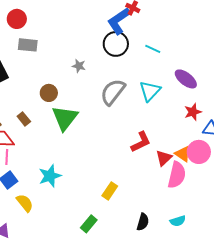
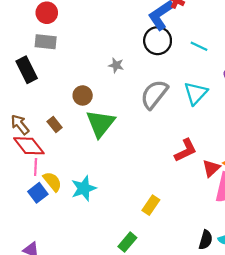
gray rectangle: (28, 45) -> (46, 42), moved
yellow semicircle: (25, 203) -> (52, 182), moved
black semicircle: (143, 222) -> (206, 240), moved

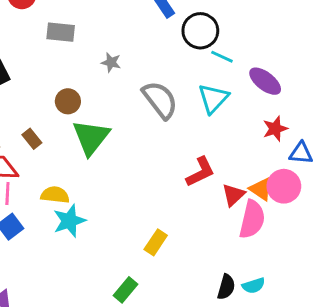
black circle: (158, 41) -> (200, 31), moved
gray rectangle: (46, 42) -> (61, 32), moved
cyan line: (199, 46) -> (222, 57), moved
gray semicircle: (154, 94) -> (160, 100), turned 104
yellow semicircle: (52, 182) -> (55, 195), moved, turned -45

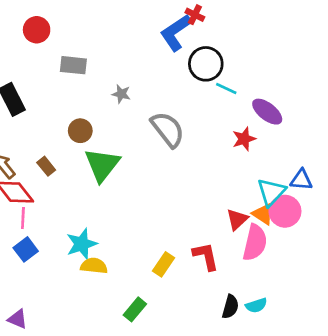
cyan triangle: (213, 98) -> (271, 192), moved
red star: (275, 129) -> (244, 139), moved
red L-shape: (200, 172) -> (206, 256), moved, turned -76
yellow semicircle: (55, 195) -> (94, 266), moved

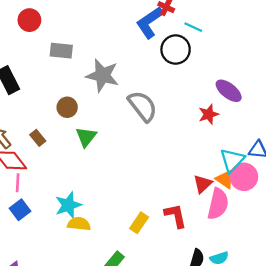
cyan line: (226, 88) -> (193, 27), moved
gray star: (121, 94) -> (102, 75), size x2.0
green triangle: (102, 165) -> (86, 137), size x0.7

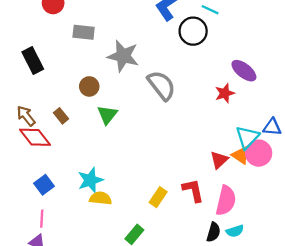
pink line: (18, 183) -> (42, 219), moved
pink semicircle: (218, 204) -> (226, 201), moved

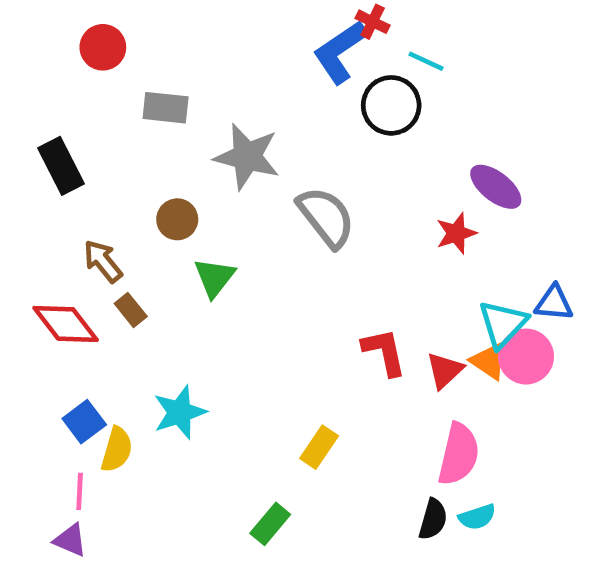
brown arrow: (26, 116) -> (103, 261), moved
brown rectangle: (61, 116) -> (131, 310), moved
red L-shape: (193, 190) -> (384, 352), moved
yellow semicircle: (101, 198) -> (117, 450), moved, turned 100

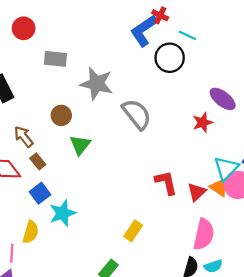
blue square: (84, 422) -> (40, 193), moved

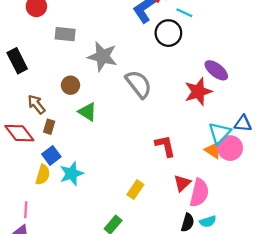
red star: (203, 122) -> (198, 92), size x1.5
green triangle: (80, 145) -> (88, 112), turned -36
brown rectangle: (38, 161) -> (49, 127), turned 56
red triangle: (197, 192) -> (182, 183), moved
yellow semicircle: (31, 232) -> (43, 175), moved

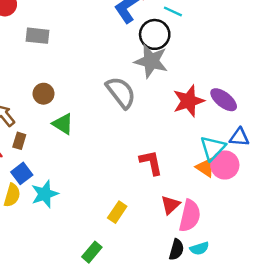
gray star: (102, 56) -> (151, 61), moved
purple ellipse: (216, 70) -> (224, 100), moved

